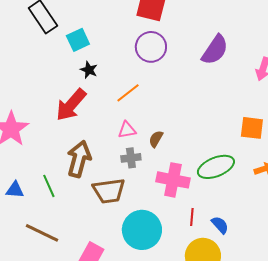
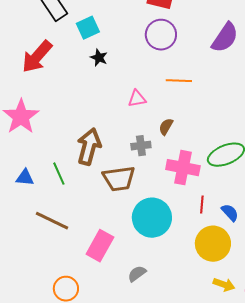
orange line: (128, 93) -> (179, 81), moved, turned 40
red arrow: (71, 105) -> (37, 57), moved
pink triangle: (127, 130) -> (137, 99), moved

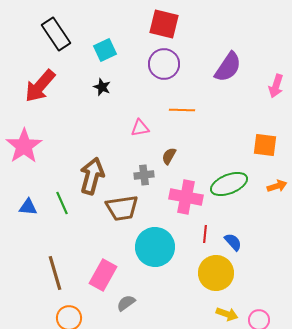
cyan square: (88, 28) -> (105, 50), moved
brown line: (52, 221) -> (55, 273), moved, turned 48
gray semicircle: (137, 274) -> (126, 303), moved

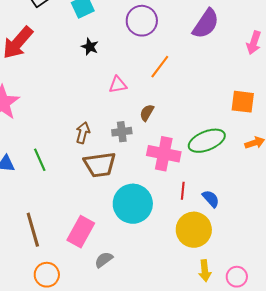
black star: (102, 87) -> (90, 47), moved
orange line: (182, 110) -> (160, 67), turned -55
brown arrow: (92, 176) -> (83, 133), moved, size x0.6
yellow arrow: (227, 314) -> (205, 271), turned 65

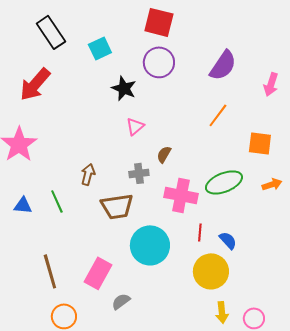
black star: (90, 47) -> (124, 88), moved, size x1.4
orange line: (160, 67) -> (218, 115), moved
pink triangle: (118, 85) -> (135, 126), turned -30
brown arrow: (83, 133) -> (88, 174), moved

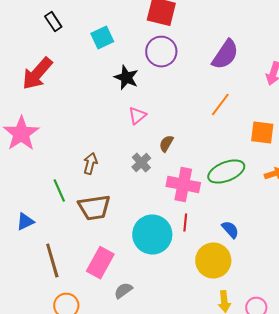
black rectangle: (51, 32) -> (53, 22), size x0.6
gray cross: (139, 173) -> (141, 163), turned -36
blue triangle: (23, 205) -> (25, 222), moved, turned -30
brown trapezoid: (117, 206) -> (94, 208), moved
red line: (200, 232) -> (185, 223), moved

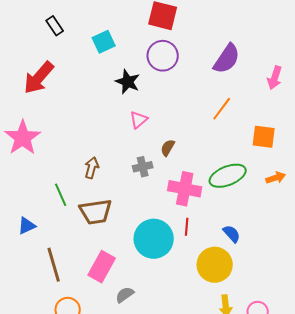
gray cross: (141, 163) -> (143, 167), turned 30

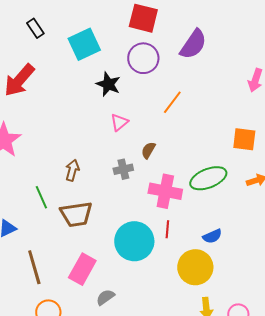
cyan square: (104, 42) -> (84, 44), size x1.4
purple semicircle: (227, 59) -> (193, 44), moved
orange line: (222, 109) -> (172, 102), moved
blue semicircle: (232, 234) -> (212, 236), turned 108

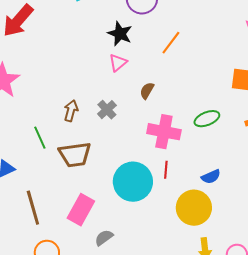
black star: (108, 84) -> (120, 34), moved
gray cross: (123, 169) -> (107, 110), moved, turned -30
green ellipse: (208, 178) -> (207, 119), size x0.7

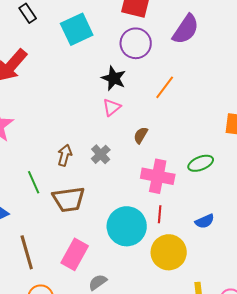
yellow circle: (194, 208) -> (169, 252), moved

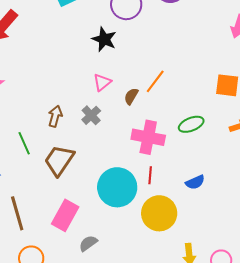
orange line: (165, 87) -> (155, 81), moved
pink triangle: (112, 107) -> (102, 82), moved
brown trapezoid: (69, 199) -> (59, 160), turned 132

